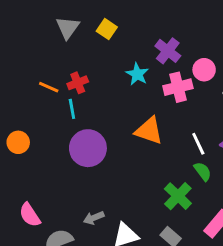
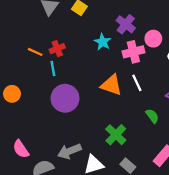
white line: (198, 144) -> (137, 83), moved
green cross: (178, 196) -> (116, 135), moved
gray arrow: (94, 218) -> (69, 151), size x1.5

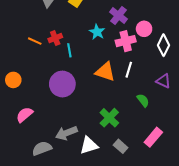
cyan line: (53, 68) -> (69, 50), moved
white line: (137, 83) -> (129, 70), turned 42
pink semicircle: (21, 149) -> (25, 115), moved, turned 84

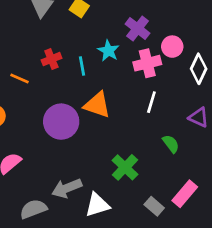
orange line: (35, 41) -> (20, 78), moved
cyan line: (69, 50) -> (82, 66), moved
orange triangle: (105, 72) -> (97, 105), moved
gray rectangle: (121, 146) -> (154, 206), moved

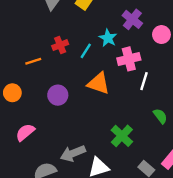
pink cross: (147, 63) -> (129, 59), moved
cyan line: (82, 66) -> (86, 51), turned 42
orange line: (20, 78) -> (33, 61), turned -42
purple circle: (61, 122) -> (58, 95), moved, size x0.7

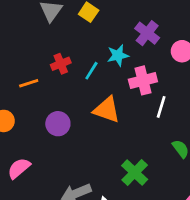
cyan star: (108, 38) -> (118, 55), turned 30

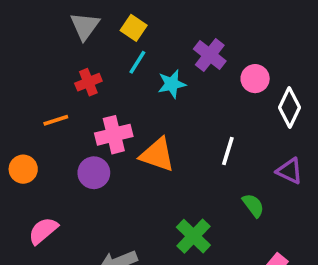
red cross: (61, 64) -> (88, 82), moved
cyan line: (91, 71) -> (137, 62), moved
pink cross: (143, 80) -> (114, 135), moved

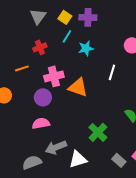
purple cross: (210, 55) -> (88, 17), moved, turned -36
white line: (228, 151) -> (112, 72), moved
pink semicircle: (43, 231) -> (41, 123), moved, turned 30

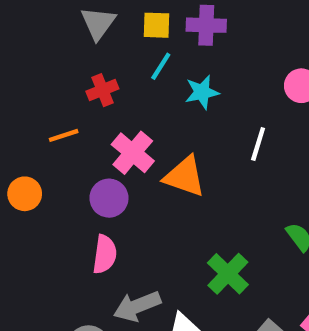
yellow square: (65, 17) -> (157, 25), turned -32
pink cross: (54, 76) -> (133, 153), turned -36
pink semicircle: (41, 123) -> (105, 254), turned 108

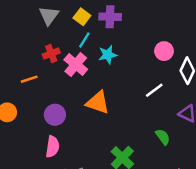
yellow square: (157, 25) -> (82, 17), turned 35
white line: (258, 144) -> (154, 90), moved, turned 36
pink cross: (133, 153) -> (76, 65), moved

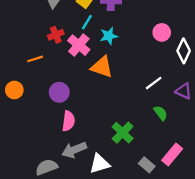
white line: (154, 90) -> (154, 83), moved
orange triangle: (98, 102) -> (102, 67), moved
pink semicircle: (52, 147) -> (68, 121), moved

